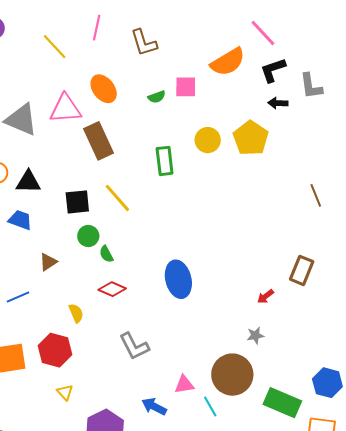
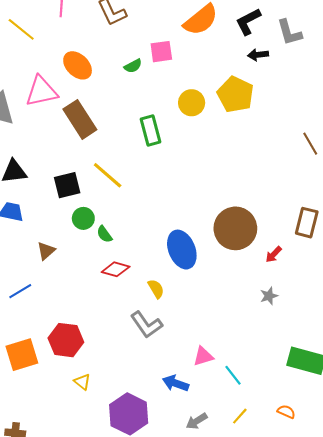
yellow semicircle: (76, 313) -> (156, 289), moved
brown circle: (232, 375) -> (235, 228), moved

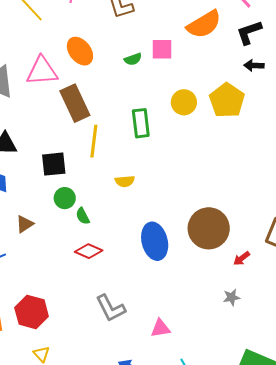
yellow line: (108, 175) -> (94, 141), moved, turned 48
yellow semicircle: (156, 289) -> (125, 181), moved, turned 108
pink triangle: (203, 356) -> (160, 328), moved

